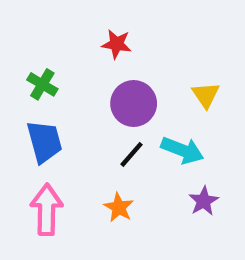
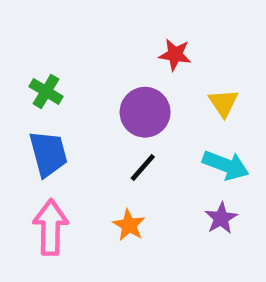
red star: (117, 44) -> (175, 55), moved
cyan arrow: (182, 150) -> (226, 165), moved

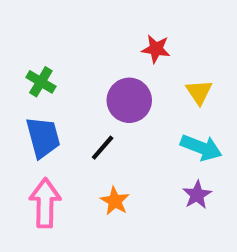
black line: (143, 167) -> (103, 148), moved

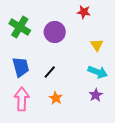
red star: (156, 49) -> (84, 12), moved
green cross: (41, 82) -> (20, 27), moved, size x1.5
purple circle: (129, 100) -> (55, 32), moved

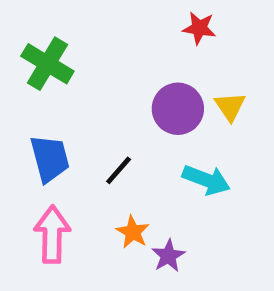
purple circle: (55, 32) -> (178, 109), moved
cyan arrow: (98, 72) -> (206, 180), moved
purple star: (96, 95) -> (168, 256), moved

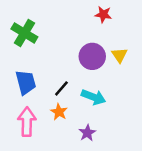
cyan arrow: (206, 180) -> (93, 97), moved
orange star: (133, 232) -> (59, 112), moved

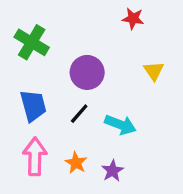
purple circle: (92, 56) -> (87, 72), moved
orange star: (59, 112) -> (76, 163), moved

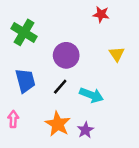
pink arrow: (35, 156) -> (13, 119), moved, size x0.6
orange star: (76, 163) -> (58, 124), size x1.5

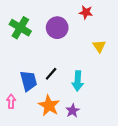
purple circle: (66, 55) -> (57, 28), moved
blue trapezoid: (25, 81) -> (28, 81), moved
cyan arrow: (91, 95) -> (78, 81), turned 72

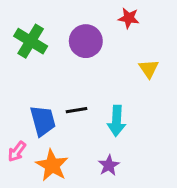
black line: (51, 74) -> (77, 110), turned 40
pink arrow: (11, 101) -> (17, 151), turned -144
orange star: (49, 106) -> (52, 165), moved

